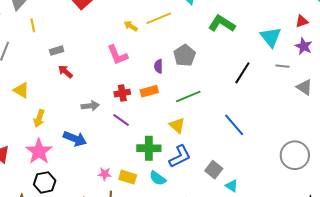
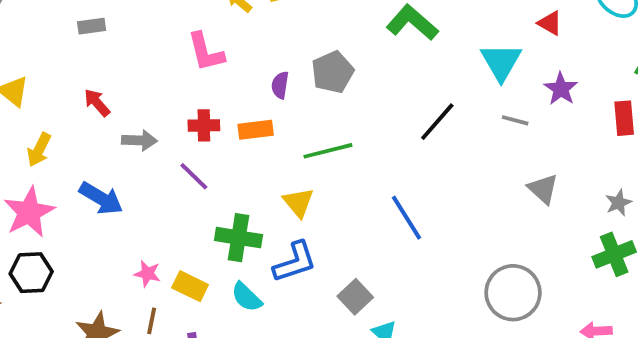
red triangle: (302, 21) -> (550, 23), moved, turned 40
red arrow: (65, 72) -> (97, 103), moved
gray triangle: (304, 87) -> (543, 189), moved

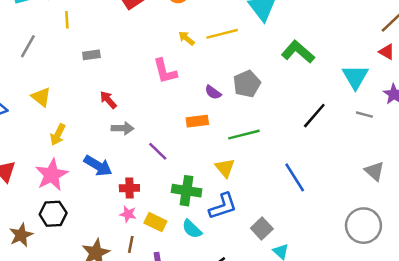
purple semicircle: (280, 85) -> (213, 92), turned -63
red arrow: (97, 103) -> (108, 100), moved
red cross: (204, 125) -> (129, 188), moved
gray triangle: (543, 189) -> (374, 171), moved

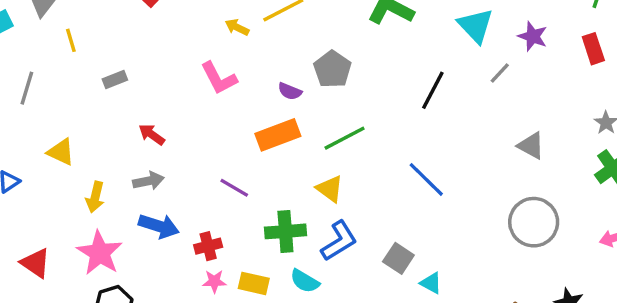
gray line: (364, 115) -> (500, 73), turned -49
orange rectangle: (197, 121) -> (278, 135), size x1.4
gray arrow: (123, 128) -> (148, 181), moved

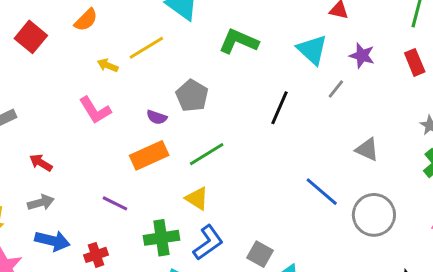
blue line: (426, 179) -> (322, 192), moved

